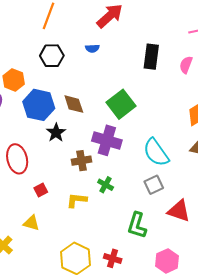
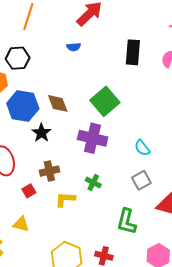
black hexagon: (52, 56) -> (18, 58), moved
cyan semicircle: (156, 152) -> (142, 148), size x0.6
brown cross: (81, 161) -> (49, 171), moved

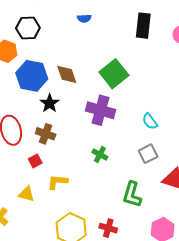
brown cross: (49, 171) -> (46, 134), moved, turned 30
yellow L-shape: (65, 199) -> (57, 182), moved

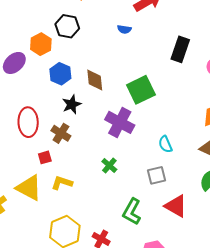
blue hexagon: (32, 76) -> (60, 74), size x0.7
yellow triangle: (26, 194) -> (29, 188), size x1.6

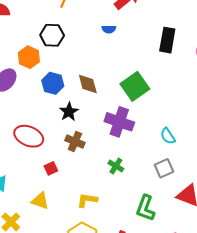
red ellipse: (28, 122) -> (29, 136), turned -56
brown cross: (61, 133) -> (75, 142), moved
yellow L-shape: (62, 183) -> (87, 200), moved
yellow triangle: (29, 188) -> (40, 201), size x0.7

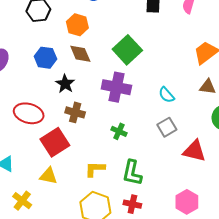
orange hexagon: (29, 57) -> (77, 25), moved
red square: (51, 168) -> (55, 142), size x2.0
green L-shape: (145, 208) -> (132, 173), moved

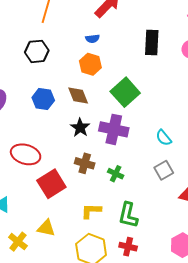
orange hexagon: (77, 25) -> (90, 64), moved
black star: (65, 84) -> (80, 128), moved
brown cross: (75, 112) -> (85, 163), moved
yellow triangle: (48, 176) -> (46, 228), moved

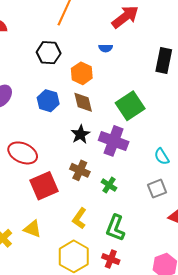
orange hexagon: (90, 64) -> (82, 73), moved
yellow L-shape: (91, 211) -> (79, 218), turned -65

